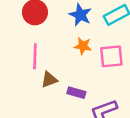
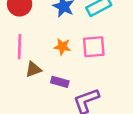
orange star: (83, 46) -> (62, 47), moved

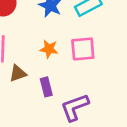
purple rectangle: (60, 82) -> (46, 87), turned 60

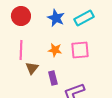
brown triangle: (18, 73) -> (32, 68), turned -32

